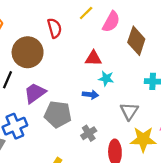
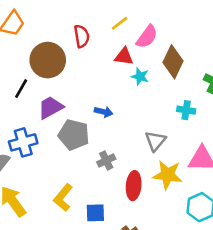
red triangle: (93, 58) -> (124, 56), moved
cyan star: (106, 79) -> (140, 76), moved
blue arrow: (90, 95) -> (104, 112), moved

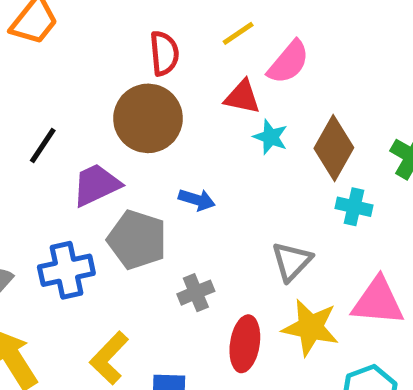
brown circle: (48, 60) -> (148, 118), moved
brown diamond: (173, 62) -> (334, 148), moved
blue cross: (23, 142) -> (66, 270), moved

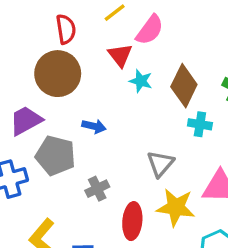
red triangle: (242, 97) -> (120, 55), turned 44

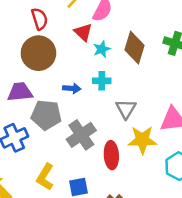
cyan star: (141, 81) -> (102, 49), turned -30
purple trapezoid: (26, 120) -> (20, 92), turned 32
cyan cross: (200, 124) -> (102, 81), moved
gray cross: (97, 189) -> (81, 135), size x1.6

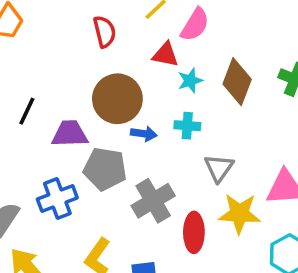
red triangle: (83, 32) -> (165, 55), turned -36
brown circle: (38, 53) -> (117, 99), moved

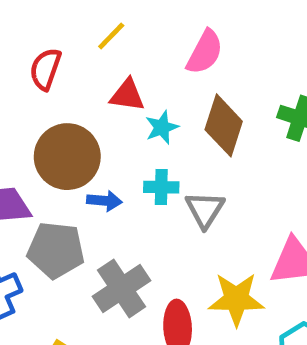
pink semicircle: (195, 25) -> (205, 52), moved
red semicircle: (104, 32) -> (45, 69), turned -144
gray triangle: (219, 168) -> (205, 210), moved

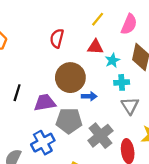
yellow line: (111, 36) -> (98, 19), moved
cyan cross: (161, 187) -> (122, 82), moved
gray triangle: (205, 210) -> (130, 106), moved

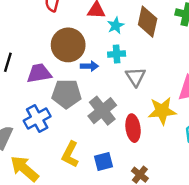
cyan cross: (122, 82) -> (117, 54), moved

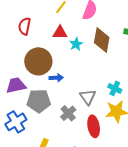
cyan cross: (117, 54) -> (115, 88), moved, turned 32
gray triangle: (136, 77) -> (88, 97), moved
gray cross: (102, 111) -> (68, 113), size x0.7

